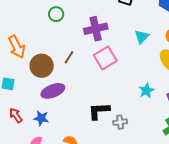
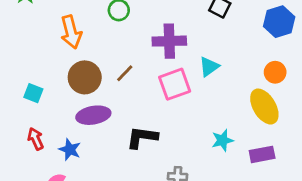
cyan triangle: (142, 37) -> (209, 67), moved
orange arrow: (17, 47) -> (71, 32), moved
black L-shape: (99, 111) -> (142, 137), moved

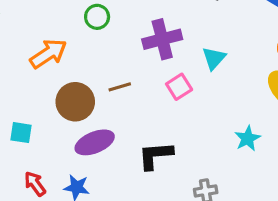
orange arrow: (71, 32) -> (48, 54), turned -96
brown line: (125, 73) -> (120, 87), turned 42
pink square: (175, 84) -> (179, 87), size x0.7

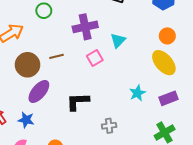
purple ellipse: (95, 142) -> (39, 91), turned -30

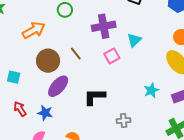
brown line: (57, 56) -> (76, 53), turned 64

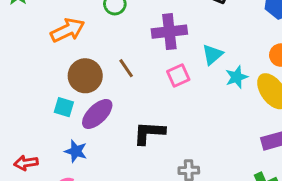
cyan square: (14, 77) -> (64, 107), moved
cyan star: (151, 90) -> (237, 77), moved
red arrow: (20, 109) -> (26, 163), moved, turned -70

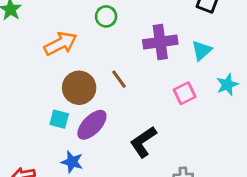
cyan triangle: (212, 55) -> (202, 50), moved
pink square: (178, 75) -> (185, 93), moved
black L-shape: (149, 133) -> (143, 142), turned -36

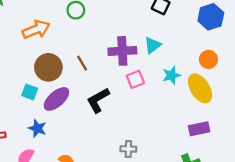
purple cross: (160, 42) -> (122, 51), moved
black L-shape: (143, 142) -> (98, 100), moved

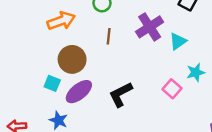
purple cross: (122, 51) -> (150, 27), moved, turned -32
brown line: (82, 63) -> (109, 36), moved, turned 35
pink square: (135, 79) -> (172, 89), moved, turned -30

